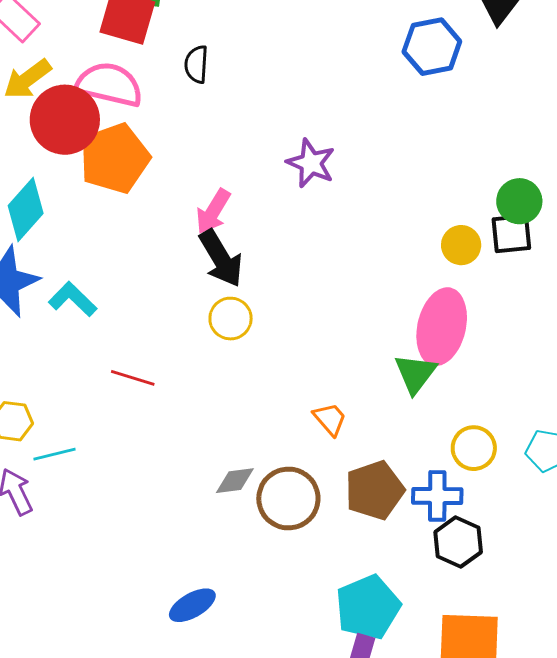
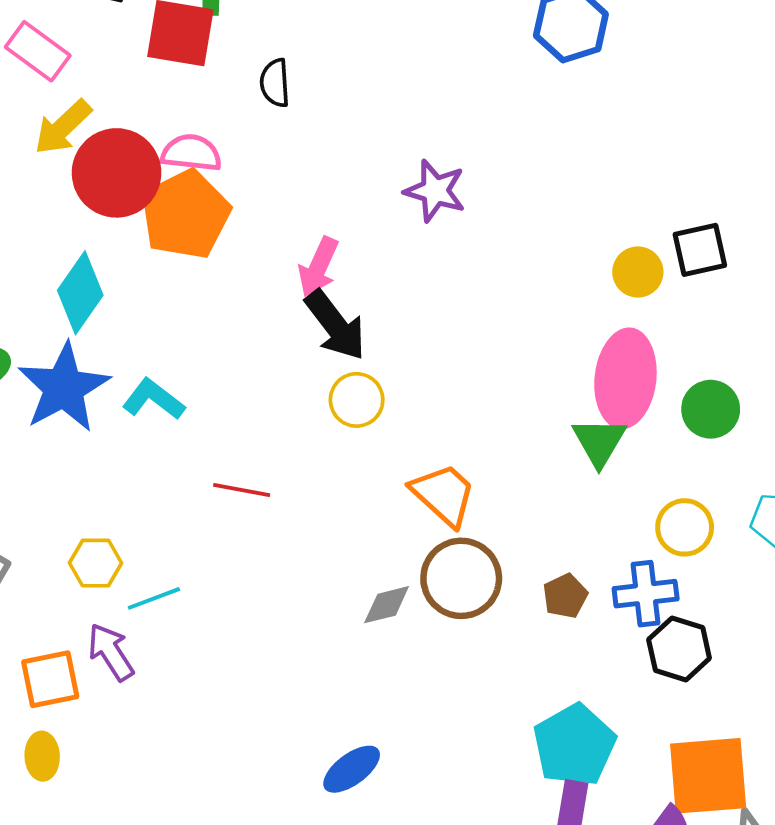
pink semicircle: (109, 85) -> (191, 153), moved, size x0.7
green circle: (519, 201) -> (711, 409), moved
orange trapezoid: (330, 419) -> (444, 495), moved, size x1.5
brown pentagon: (375, 490) -> (565, 596), size x0.6
brown circle: (288, 498) -> (461, 578), moved

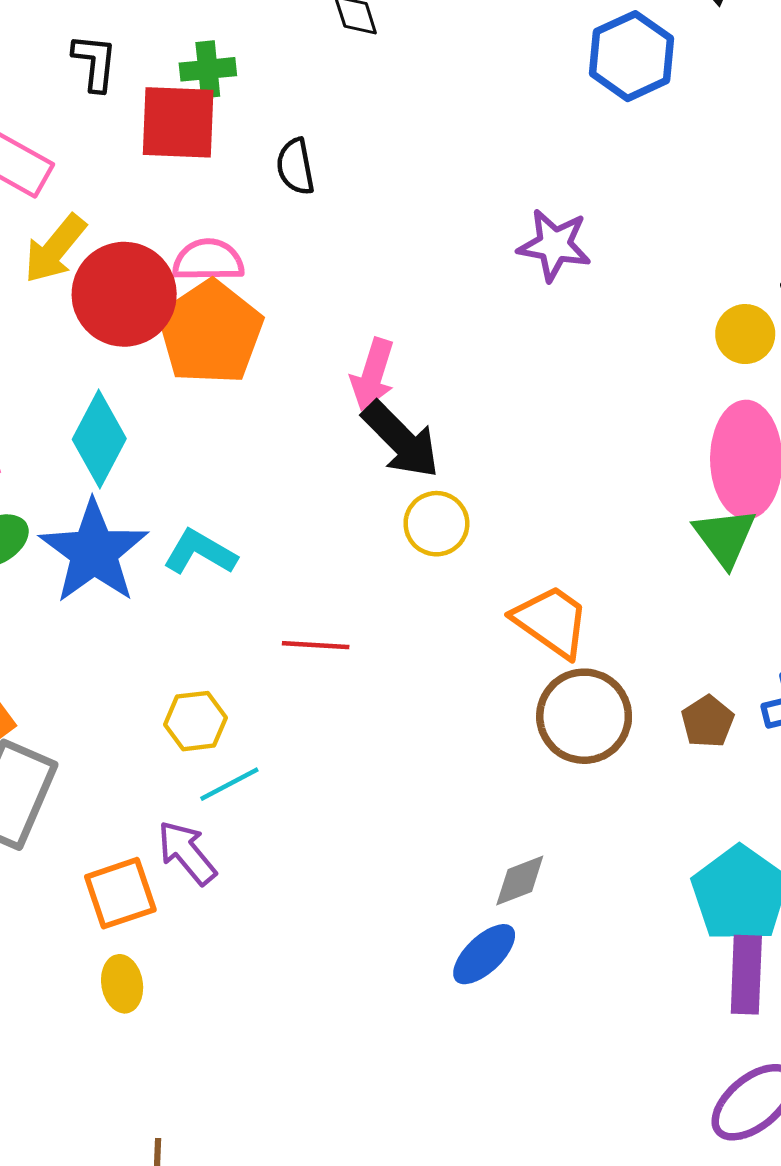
purple star: (435, 191) -> (554, 245), moved
yellow hexagon: (95, 563) -> (195, 721), moved
gray diamond: (387, 605) -> (520, 881), moved

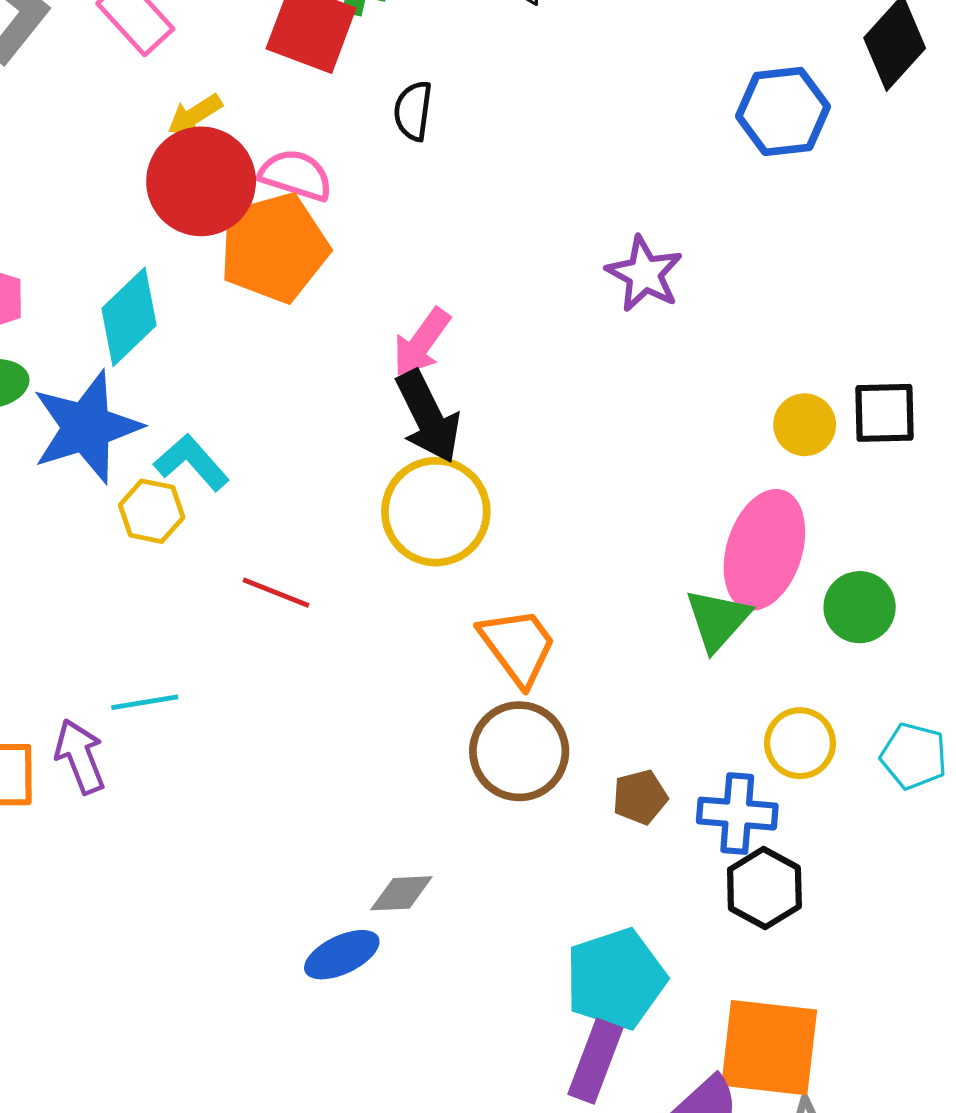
yellow arrow: (55, 249) -> (195, 115), moved, size x0.7
yellow circle: (436, 524) -> (436, 512), size x1.6
yellow hexagon: (195, 721) -> (152, 511), moved

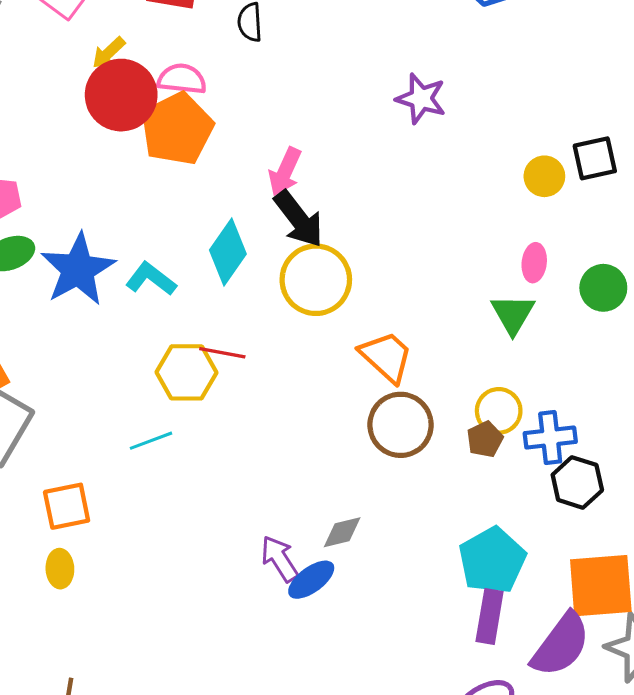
cyan diamond: (129, 317) -> (228, 252), moved
yellow hexagon: (152, 511) -> (187, 372), moved, size x1.4
pink ellipse: (764, 550) -> (534, 263), size x0.5
yellow circle: (800, 743) -> (499, 411), moved
purple arrow: (80, 756) -> (280, 559), moved

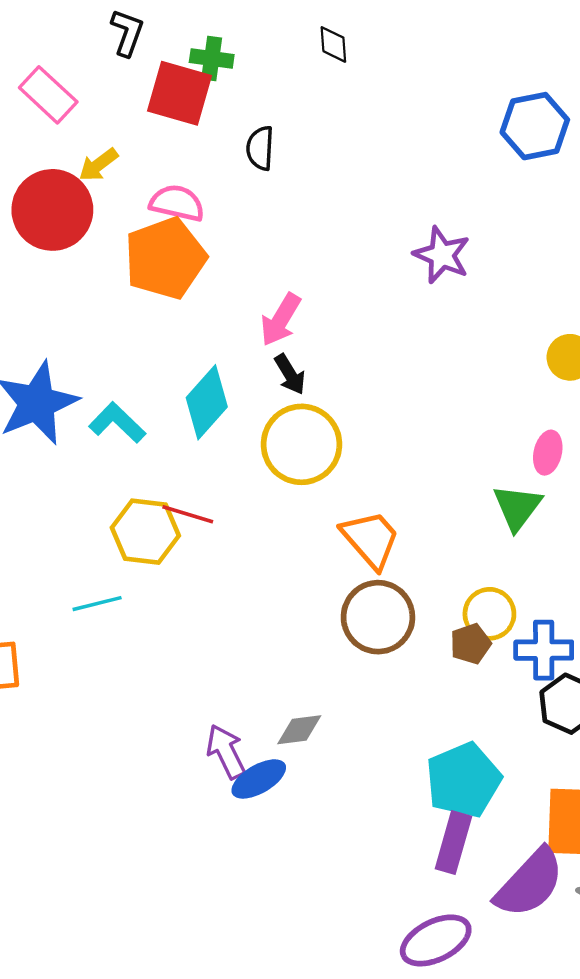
red circle: (121, 95) -> (52, 210), moved
black arrow: (299, 219) -> (290, 374), size x0.6

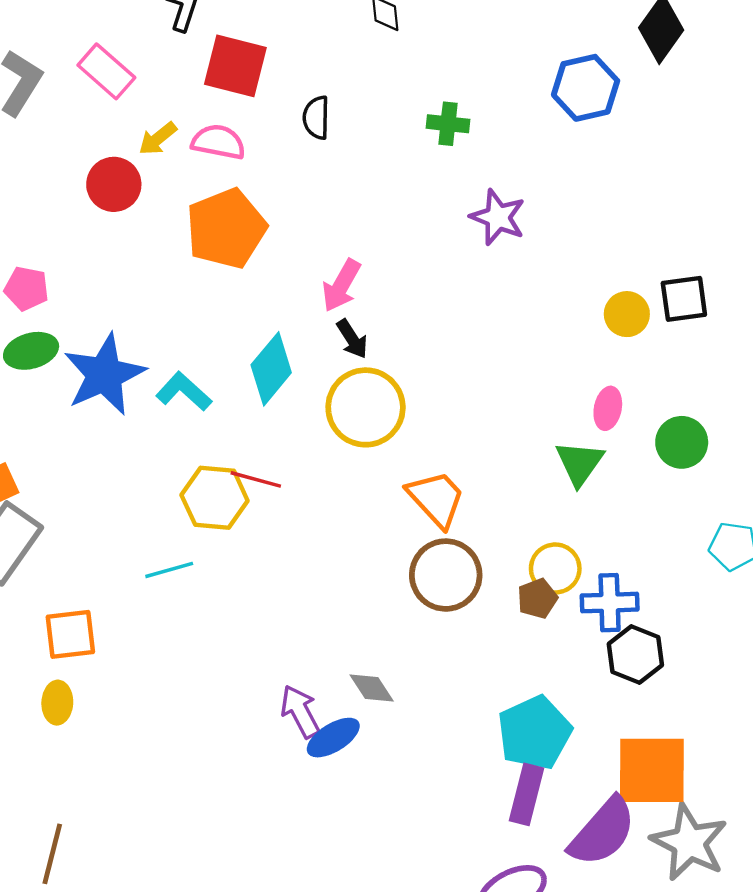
green cross: (212, 59) -> (448, 124), moved
pink semicircle: (177, 203) -> (218, 142), moved
red circle: (52, 210) -> (114, 184), size x0.7
gray diamond: (299, 730) -> (372, 688), turned 66

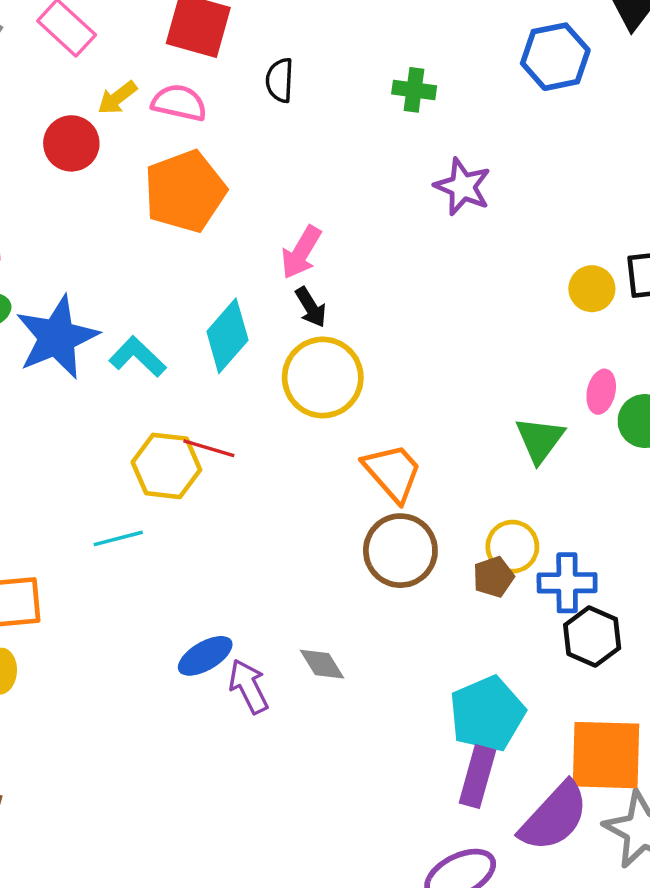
pink ellipse: (608, 408) -> (601, 392), moved
blue ellipse: (333, 738) -> (205, 656), moved

